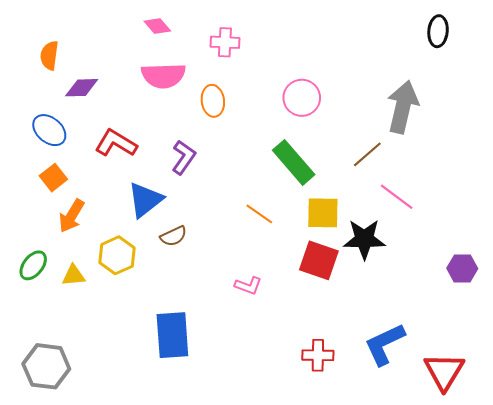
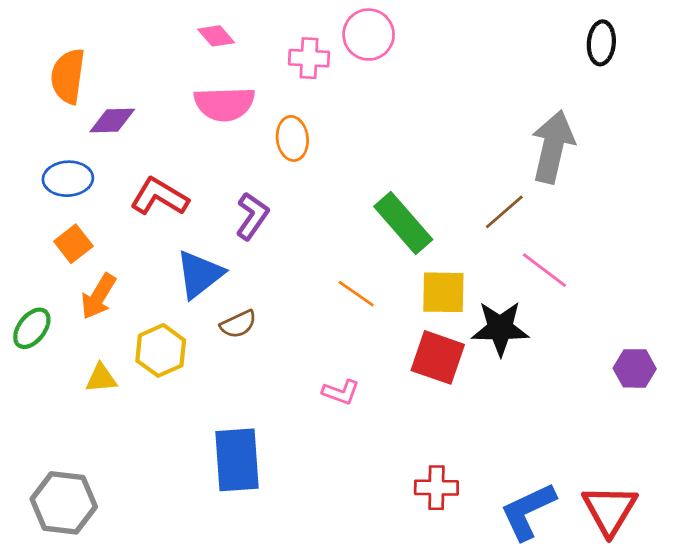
orange semicircle: (49, 55) -> (68, 76), size x1.4
pink circle: (302, 98) -> (369, 35), moved
blue ellipse: (49, 130) -> (68, 179), turned -44
green ellipse: (33, 265) -> (32, 328), moved
blue L-shape: (385, 344) -> (528, 511), moved

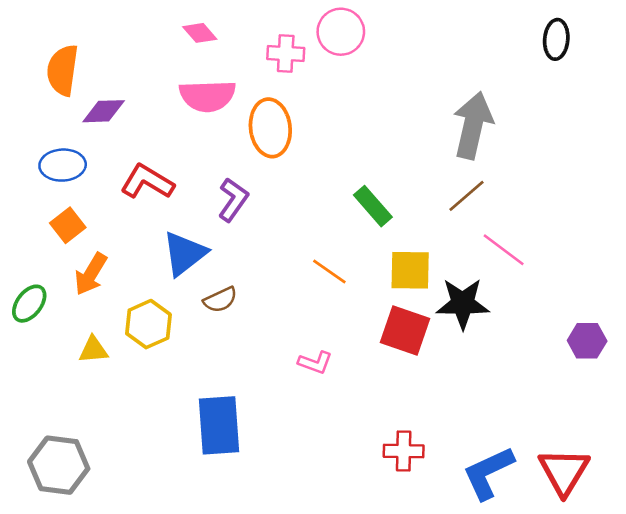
orange ellipse: (292, 138) -> (270, 128), size x1.4
gray arrow: (553, 147) -> (473, 125), moved
green rectangle: (403, 223) -> (373, 206), size x0.7

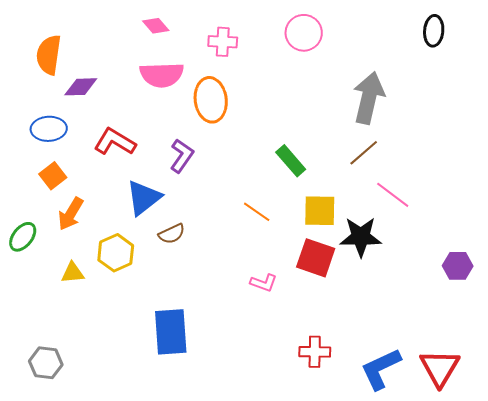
pink circle: (341, 32) -> (304, 33), moved
pink L-shape: (315, 363) -> (264, 283), moved
gray hexagon: (59, 465) -> (46, 363), size x0.7

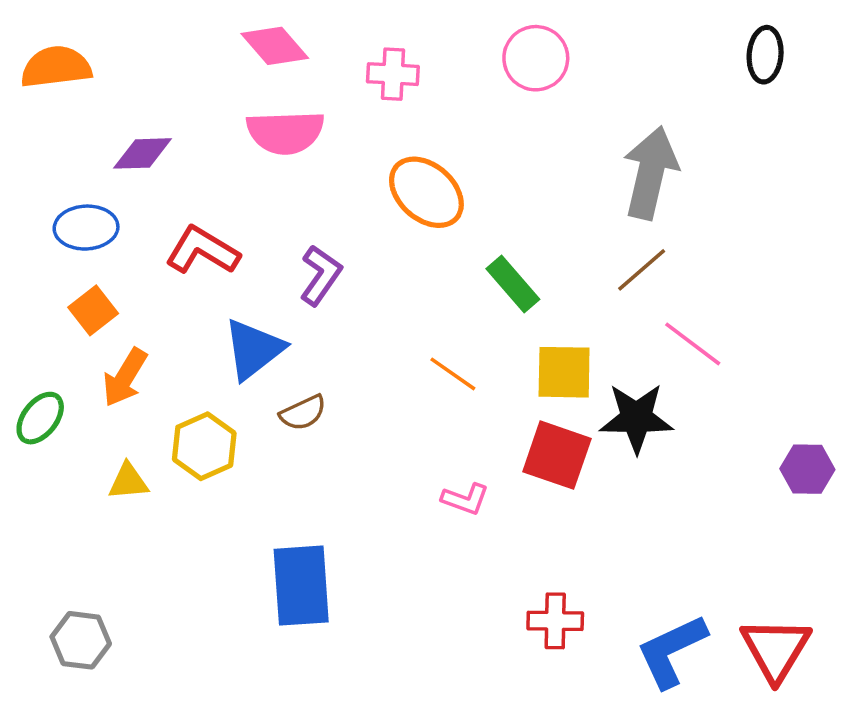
pink diamond: (156, 26) -> (275, 46), size x1.4
orange semicircle: (49, 55) -> (56, 67), moved, turned 75
orange ellipse: (211, 100) -> (426, 192), moved, turned -42

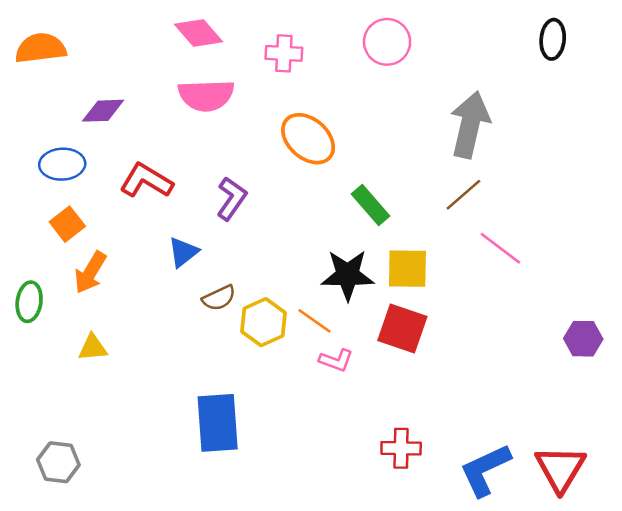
blue triangle: (254, 349) -> (183, 252), size x0.7
orange line: (453, 374) -> (314, 321), moved
green ellipse: (40, 418) -> (29, 302), turned -30
black star: (636, 418) -> (348, 275), moved
yellow hexagon: (204, 446) -> (263, 322), moved

